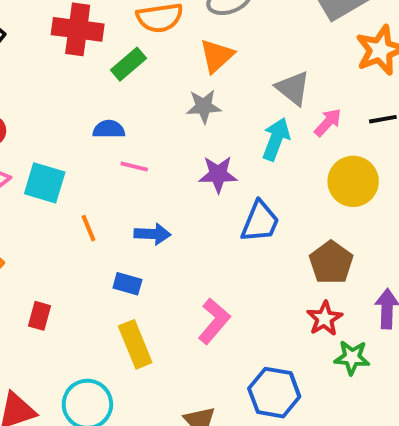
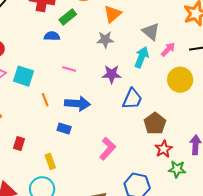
blue semicircle: (109, 129) -> (52, 36), moved
blue arrow: (152, 234) -> (77, 104), size x1.4
brown pentagon: (331, 263) -> (155, 123), moved
yellow rectangle: (135, 344) -> (50, 161), moved, size x0.7

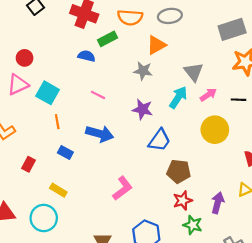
orange line: (45, 100) -> (57, 122), moved
brown pentagon: (155, 123) -> (179, 171), turned 30
blue rectangle: (64, 129) -> (65, 152), moved
yellow rectangle: (50, 161) -> (58, 190), turned -49

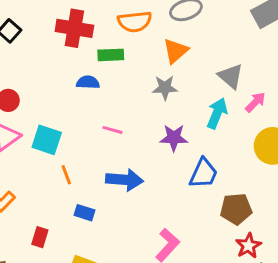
green rectangle: (107, 39) -> (111, 55), turned 36

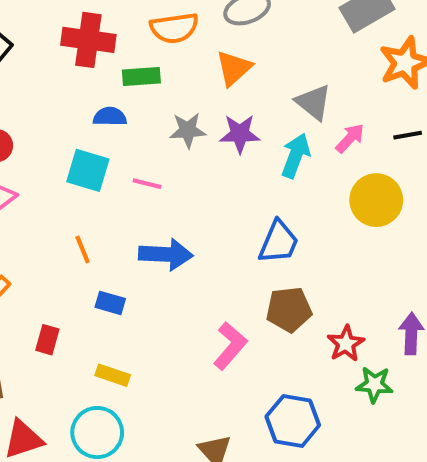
gray star: (165, 88) -> (188, 130), moved
purple star: (174, 138) -> (240, 134), moved
cyan square: (47, 140) -> (88, 170), moved
brown pentagon: (236, 209) -> (289, 309), moved

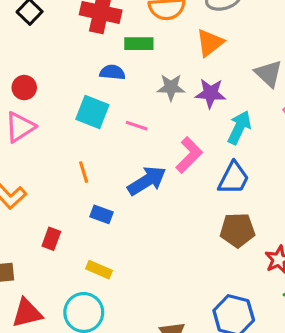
cyan arrow: (296, 156) -> (239, 128), moved
blue arrow: (166, 254) -> (147, 181), turned -39
pink L-shape: (230, 346) -> (189, 155), moved

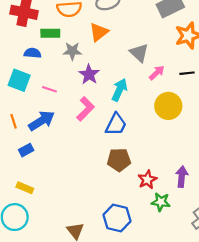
gray star: (171, 87) -> (72, 51), moved
purple star: (210, 93) -> (89, 74), moved, turned 30
blue arrow: (147, 181) -> (42, 121), moved
blue rectangle: (101, 214) -> (26, 150), turned -48

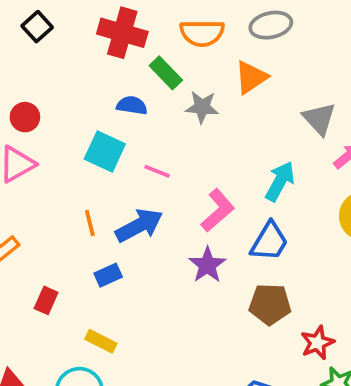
green rectangle: (50, 33) -> (166, 73), turned 42
purple star: (89, 74) -> (207, 265), moved

